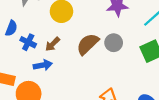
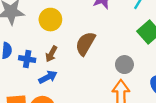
gray circle: (114, 43) -> (124, 65), moved

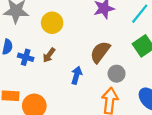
brown semicircle: (85, 44) -> (100, 52), moved
blue arrow: (48, 77) -> (77, 75), moved, turned -54

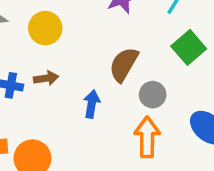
brown arrow: (49, 55) -> (46, 78), turned -128

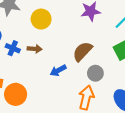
blue arrow: (92, 104) -> (58, 70), turned -140

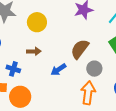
blue cross: (13, 48) -> (13, 69), moved

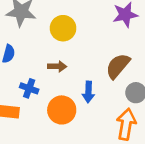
blue arrow: (58, 70) -> (88, 92), turned -56
orange circle: (20, 97) -> (62, 110), moved

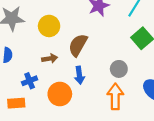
brown semicircle: (118, 66) -> (78, 45), moved
blue cross: (29, 88) -> (30, 81), turned -32

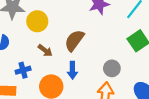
yellow circle: (49, 26) -> (37, 21), moved
brown arrow: (50, 58) -> (45, 51), turned 40

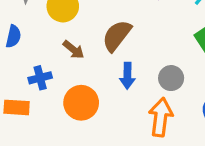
blue arrow: (72, 70) -> (127, 76), moved

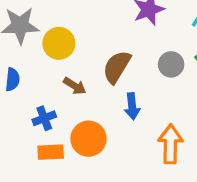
gray circle: (171, 78) -> (171, 64), moved
orange rectangle: (17, 107) -> (51, 152), moved

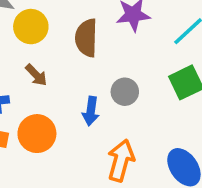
gray circle: (171, 64) -> (125, 92), moved
brown semicircle: (117, 67) -> (86, 38), moved, turned -44

